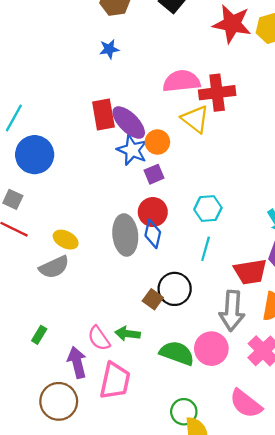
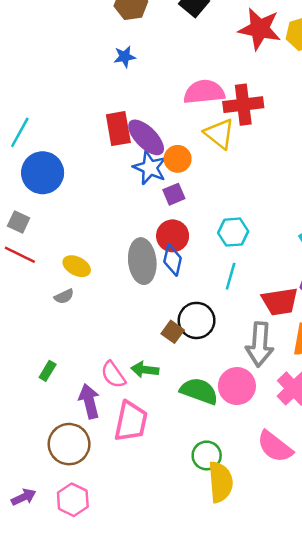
gray semicircle: (54, 267) -> (64, 296), size x0.6

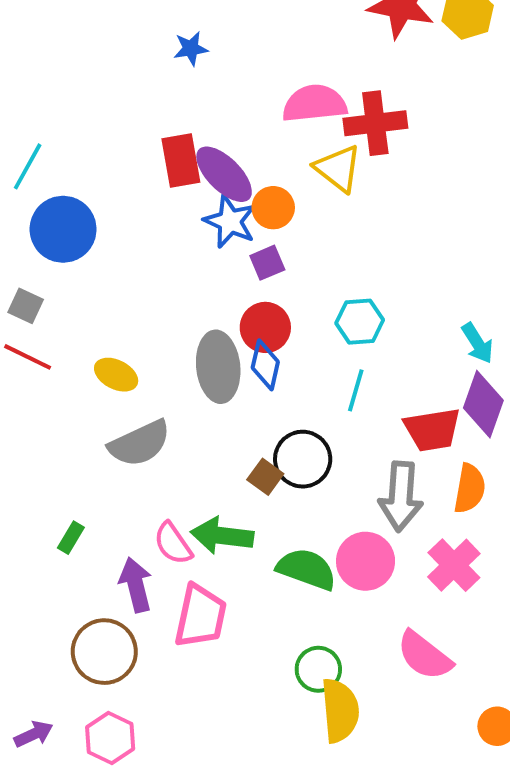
gray semicircle: (64, 296) -> (140, 443), moved, size x2.0
green arrow: (145, 370) -> (222, 536), size x1.4

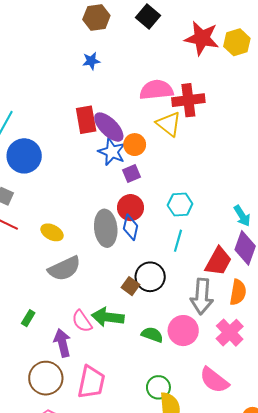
red trapezoid: (432, 430) -> (218, 261), turned -52
green semicircle: (307, 569) -> (152, 335), size x0.7
pink trapezoid: (201, 616) -> (91, 382), moved

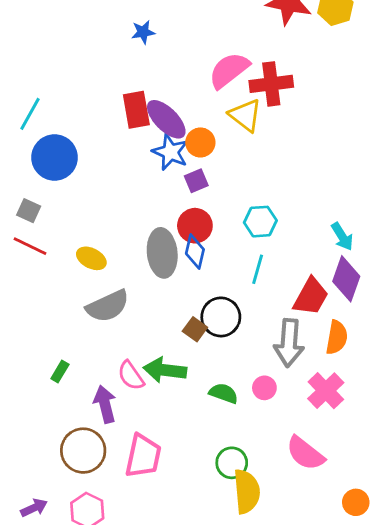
pink semicircle: (156, 90) -> (229, 70), turned -32
pink circle: (183, 331) -> (264, 388), size x0.6

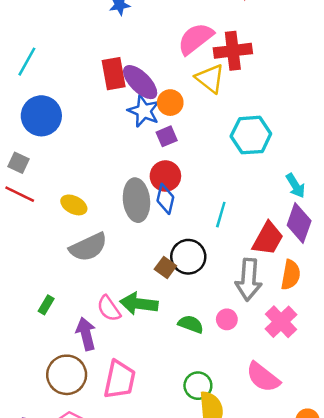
cyan line: (30, 114) -> (27, 62), moved
cyan hexagon: (260, 222) -> (251, 135), moved, size x1.4

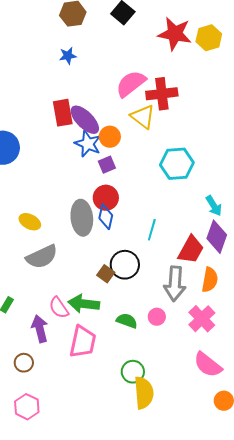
brown circle: (67, 375) -> (24, 363), size x0.6
pink semicircle: (263, 377) -> (208, 365), moved
pink trapezoid: (120, 380) -> (83, 342), moved

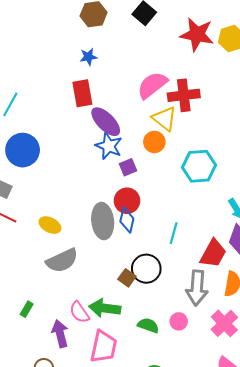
red rectangle: (63, 113) -> (82, 93), moved
orange circle: (110, 137) -> (154, 142), moved

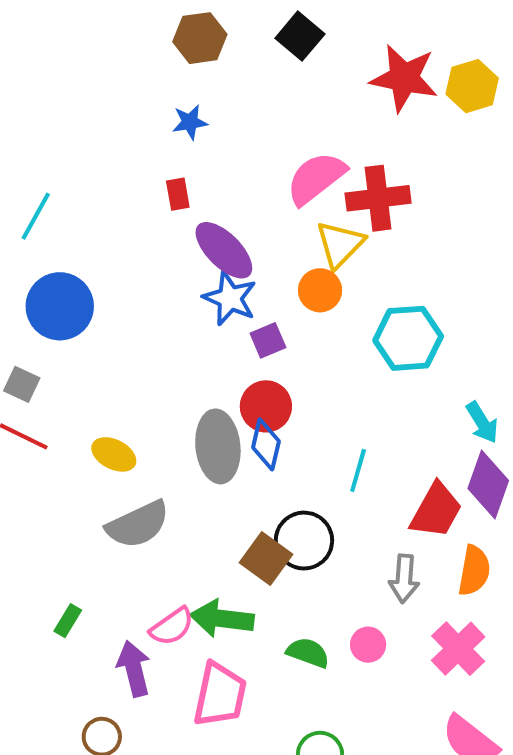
red rectangle: (82, 93) -> (178, 194), size x0.6
yellow triangle: (164, 119) -> (340, 244), turned 36
brown square: (127, 278) -> (266, 559), size x1.4
gray arrow: (197, 288) -> (404, 579), size x0.7
pink semicircle: (79, 312) -> (172, 627), turned -90

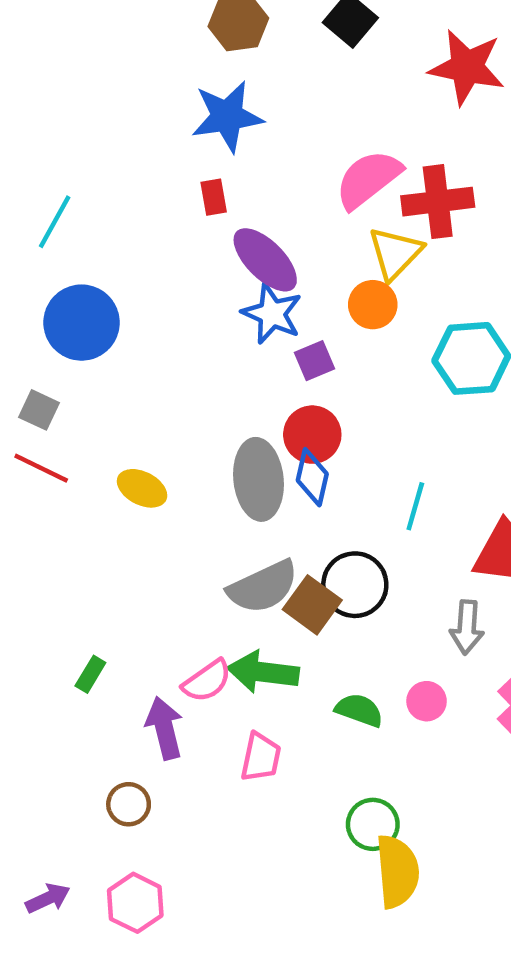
blue star: (190, 122) -> (227, 116), size x1.8
gray semicircle: (138, 524) -> (263, 587), moved
pink trapezoid: (220, 695) -> (261, 757), size x0.7

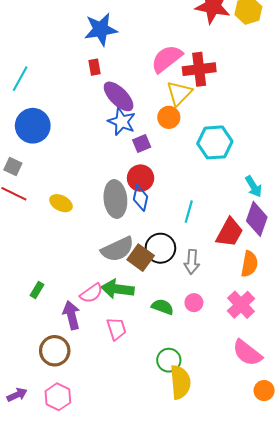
gray arrow: (467, 627) -> (192, 262), moved
pink trapezoid: (261, 757) -> (116, 329), turned -30
brown circle: (129, 804) -> (55, 351), size x1.5

